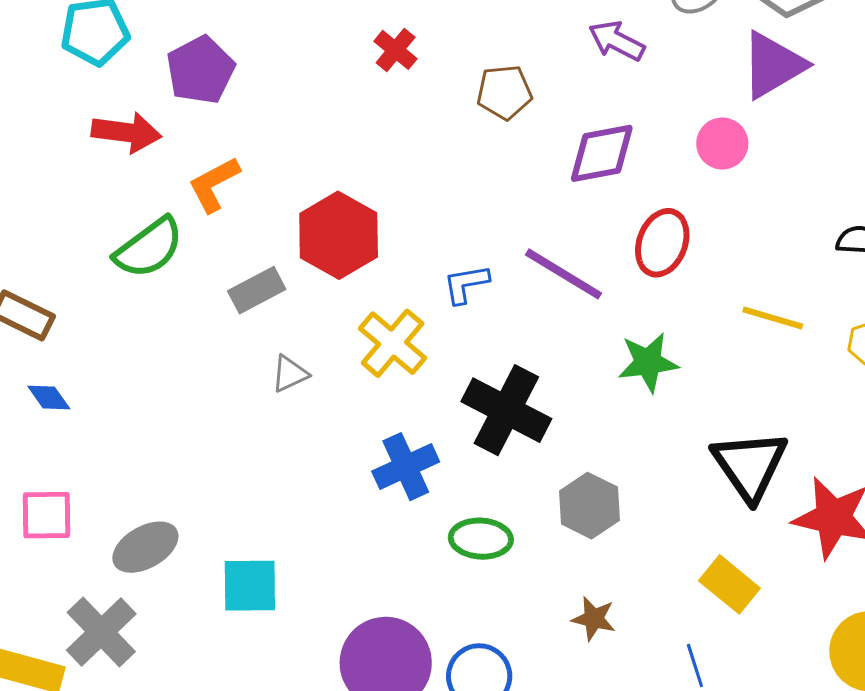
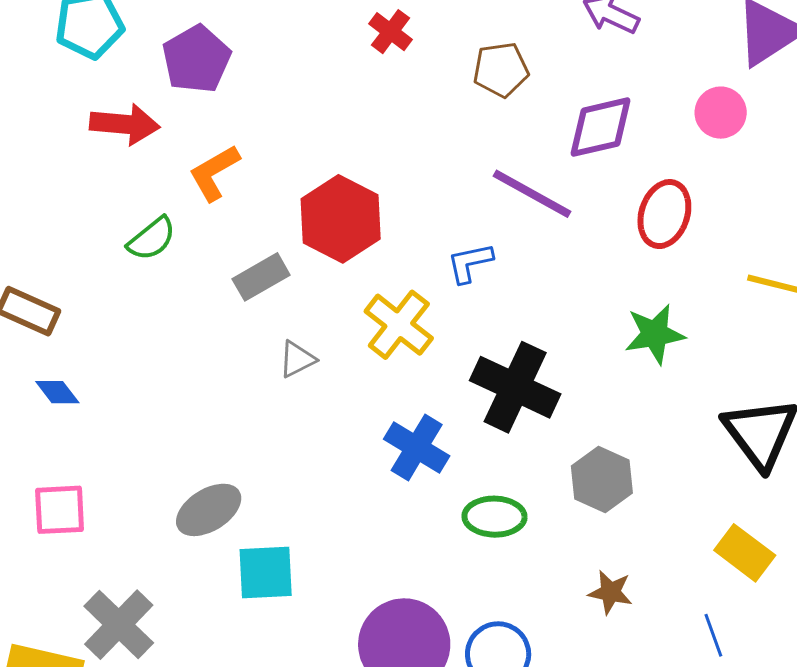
green semicircle: (149, 248) -> (152, 239), size x0.7
purple line: (563, 274) -> (532, 194), moved
blue cross: (406, 467) -> (417, 447), turned -32
gray ellipse: (145, 547) -> (209, 510), moved

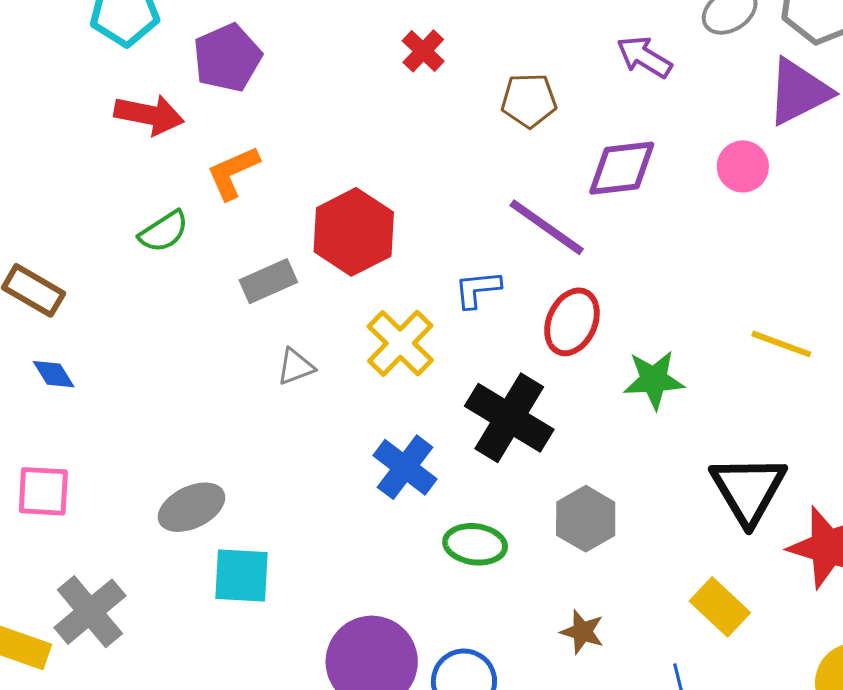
red ellipse: (664, 214) -> (572, 322), moved

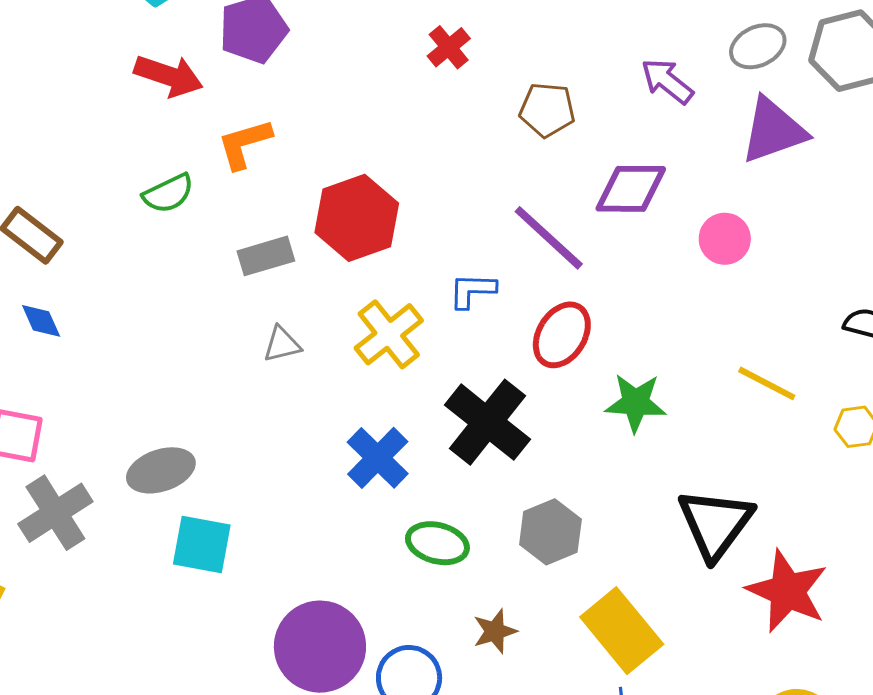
purple triangle: (799, 92) -> (773, 131), moved
pink circle: (743, 166) -> (725, 239), moved
yellow rectangle: (720, 607) -> (622, 631), moved, size x1.4
gray cross: (90, 612) -> (55, 513), moved
brown star: (582, 632) -> (495, 631), moved, turned 30

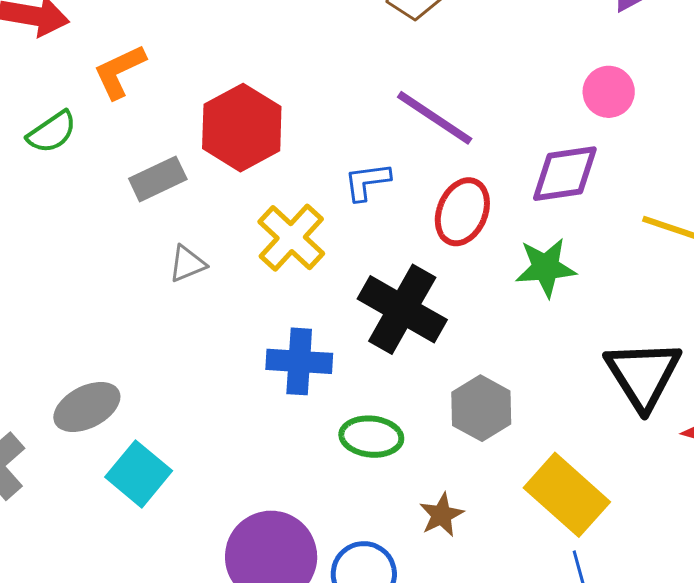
purple diamond: (631, 189) -> (565, 174), moved
blue cross: (378, 458) -> (299, 361), turned -32
cyan square: (202, 545) -> (139, 474), turned 38

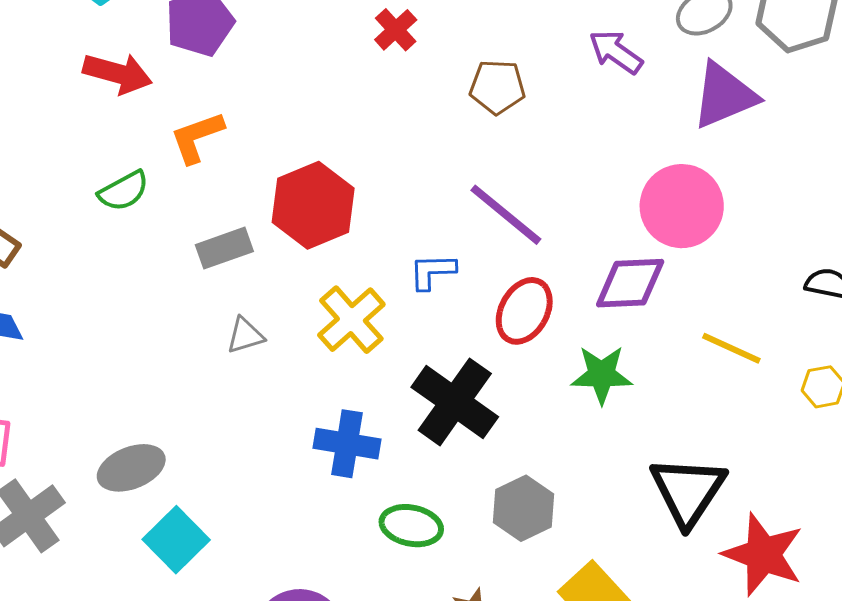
pink circle: (609, 92) -> (682, 206), size x1.6

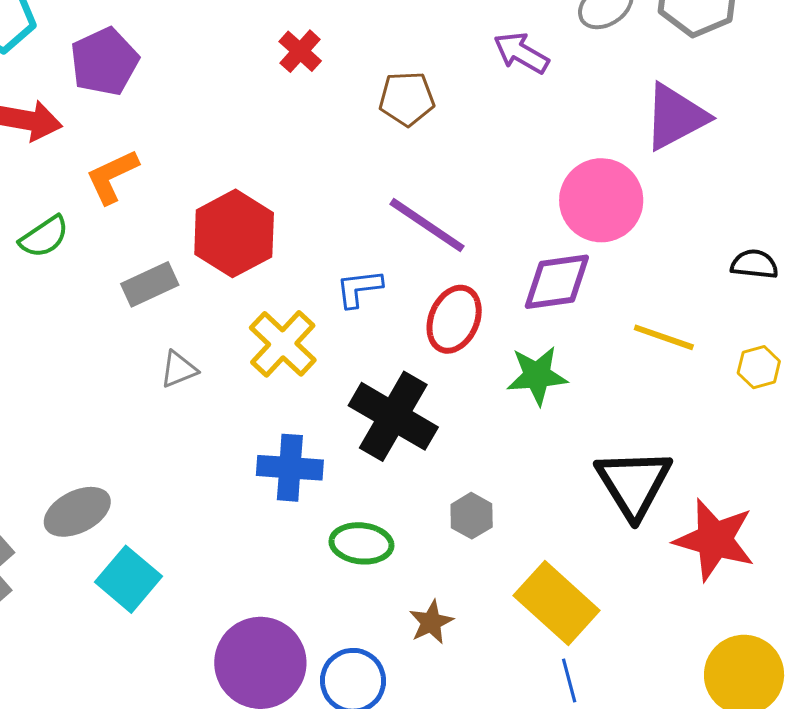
purple triangle: (724, 95) -> (675, 117), moved
gray hexagon: (524, 508) -> (472, 516), size x0.7

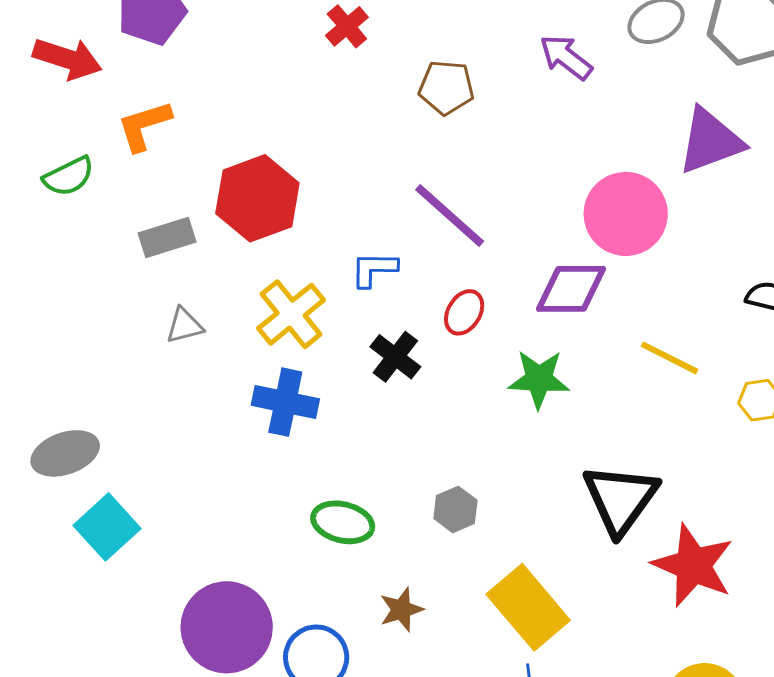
red ellipse: (454, 319) -> (464, 312), size x0.7
black cross: (393, 416) -> (395, 357), moved, size x0.6
blue cross: (290, 468) -> (285, 402), moved

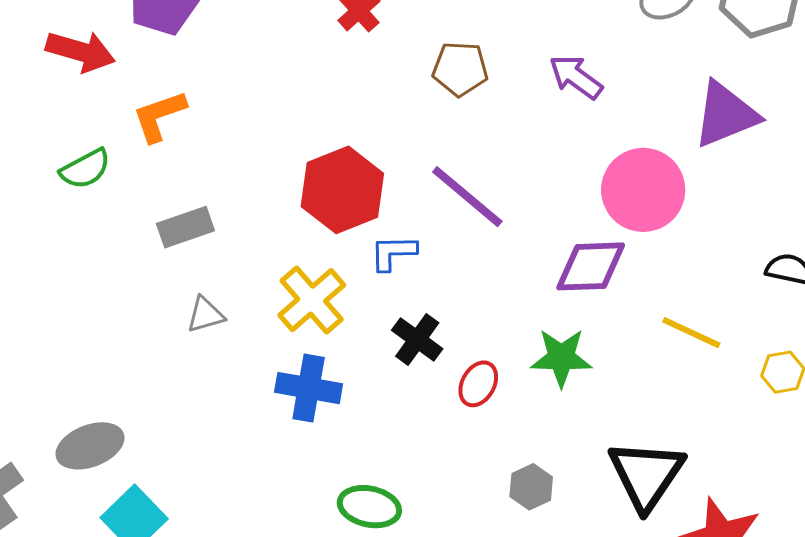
purple arrow: (566, 57) -> (576, 77), moved
red hexagon: (257, 198) -> (342, 190), moved
red ellipse: (464, 312) -> (478, 384), moved
gray hexagon: (455, 509) -> (531, 487), moved

